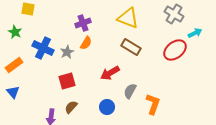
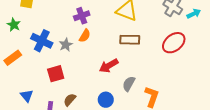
cyan arrow: (195, 33) -> (194, 14), moved
brown rectangle: (131, 47) -> (130, 40), turned -30
red square: (67, 81) -> (56, 74), moved
blue triangle: (13, 92) -> (27, 96), moved

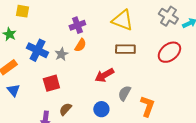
blue triangle: (27, 96) -> (13, 90), moved

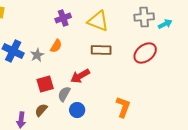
gray cross: (168, 16) -> (144, 17), turned -36
purple cross: (77, 25) -> (63, 18), moved
red square: (51, 83) -> (45, 84), moved
gray semicircle: (124, 93) -> (64, 94), moved

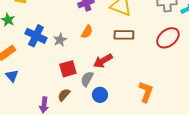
orange semicircle: (56, 46) -> (87, 32), moved

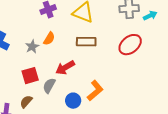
gray star: (60, 40) -> (32, 47), moved
orange L-shape: (146, 92) -> (95, 91), moved, turned 30
blue circle: (100, 95) -> (73, 101), moved

